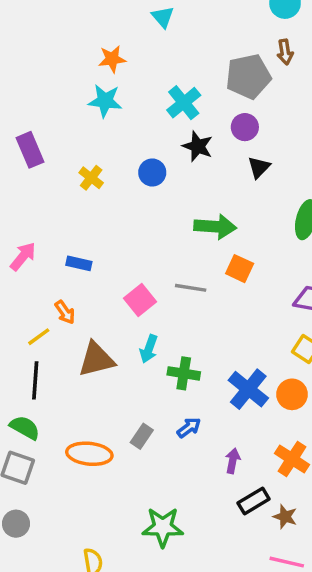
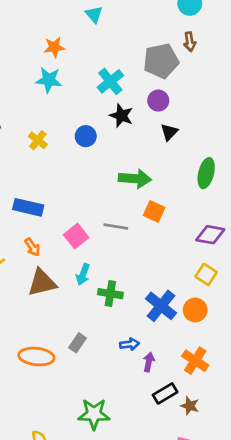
blue rectangle: (79, 263) -> (28, 207), size x1.5
orange arrow: (65, 312) -> (32, 247), moved
blue arrow: (189, 428) -> (130, 344), moved, turned 30

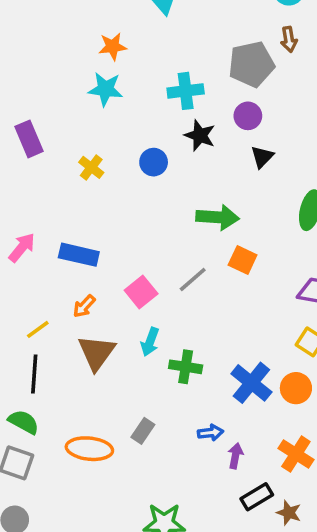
cyan cross: (110, 81) -> (186, 91), turned 32
gray line: (116, 226) -> (193, 280), turned -50
orange arrow: (32, 247) -> (84, 306), turned 78
brown triangle: (42, 283) -> (97, 353), turned -40

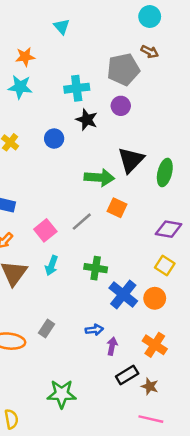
brown arrow: (289, 39) -> (150, 52), turned -54
black triangle: (262, 157) -> (131, 160), moved, size x1.6
green cross: (186, 367) -> (96, 268), moved

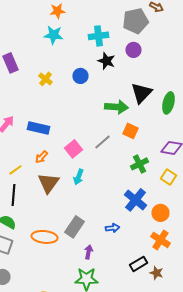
green cross: (96, 268) -> (139, 164), moved, turned -36
orange circle: (155, 298) -> (160, 213), moved
gray rectangle: (47, 328) -> (74, 227), size x1.5
purple arrow: (112, 346) -> (88, 252), moved

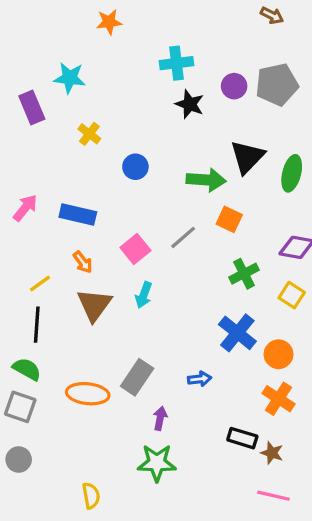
gray pentagon: (135, 21) -> (277, 84), moved
cyan star: (53, 35) -> (70, 78), moved
blue circle: (80, 76) -> (135, 167), moved
orange arrow: (41, 157) -> (83, 262), turned -80
black rectangle: (138, 264) -> (242, 438), turned 48

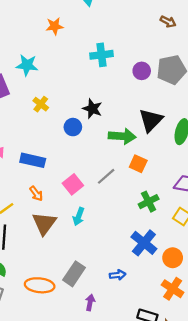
black star: (190, 104) -> (92, 109), moved

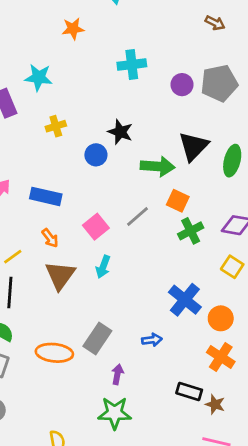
yellow cross: (41, 104) -> (56, 126), turned 35
green cross: (149, 202) -> (191, 231), moved

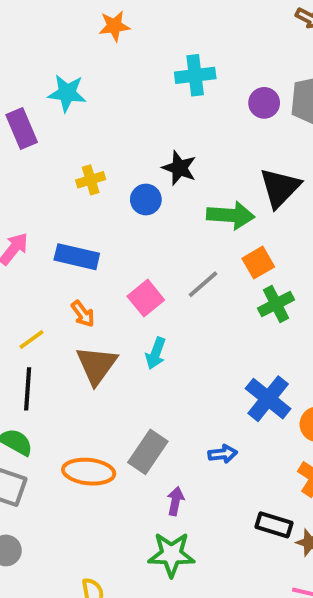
yellow cross: (56, 126) -> (91, 180), moved
orange square: (178, 201) -> (258, 263), turned 35

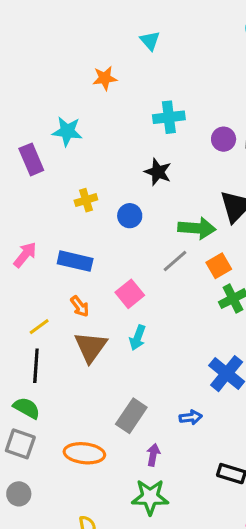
black star: (179, 168) -> (158, 172), moved
gray line: (203, 284) -> (175, 261), moved
orange ellipse: (89, 472) -> (84, 453), moved

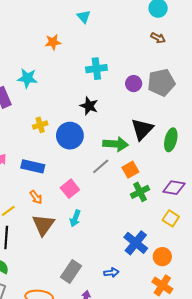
blue circle: (130, 216) -> (70, 136), size x1.6

